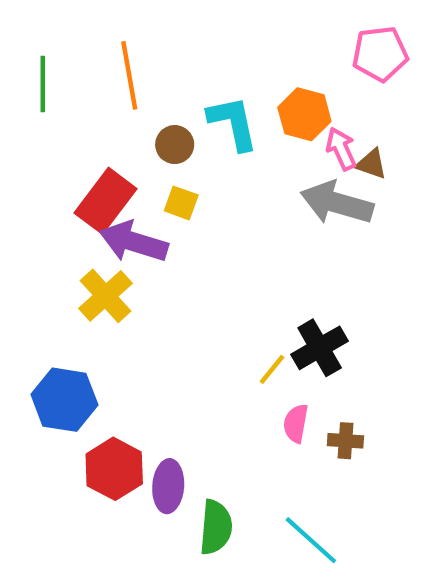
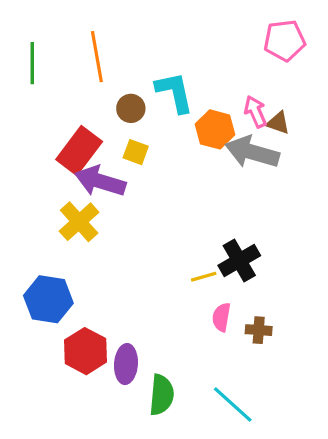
orange hexagon: (304, 114) -> (215, 129), moved
yellow line: (272, 369) -> (204, 277), turned 35

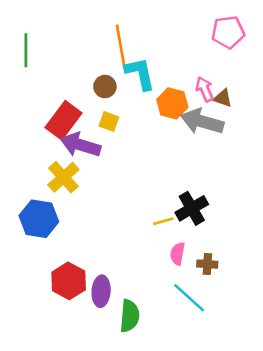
orange line: (97, 57) -> (120, 45), moved
blue hexagon: (48, 299) -> (39, 219), moved
cyan line: (233, 404) -> (189, 298), moved

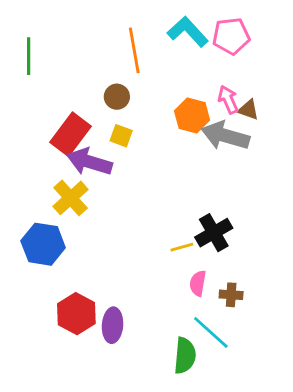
pink pentagon: (228, 32) -> (231, 36), moved
cyan L-shape: (140, 74) -> (188, 32), moved, turned -30
green semicircle: (130, 316) -> (185, 356), moved

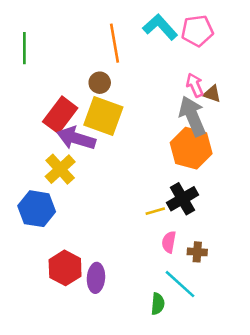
orange hexagon: (192, 115) -> (191, 148), moved, size x1.4
yellow square: (121, 136) -> (103, 116), size x2.0
gray arrow: (225, 136) -> (192, 116), turned 51
green semicircle: (185, 356) -> (158, 304), size x0.7

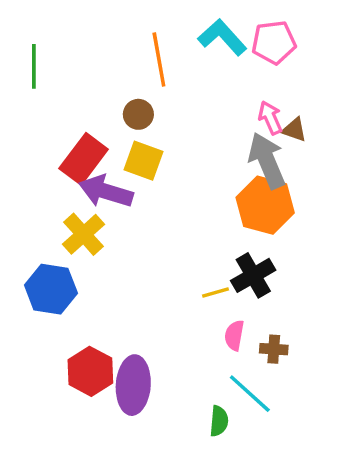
yellow square: (103, 116) -> (144, 161), size x0.7
purple ellipse: (96, 278) -> (133, 385), size x1.4

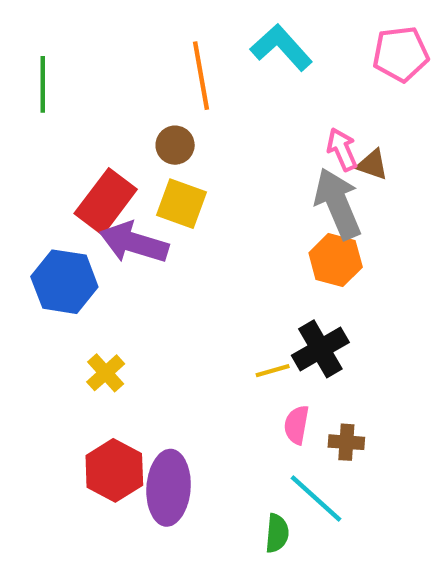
pink pentagon: (274, 42) -> (401, 54), moved
orange hexagon: (265, 205) -> (336, 260), size x0.7
yellow cross: (84, 234) -> (106, 373), moved, size x0.7
blue hexagon: (51, 289) -> (64, 282), moved

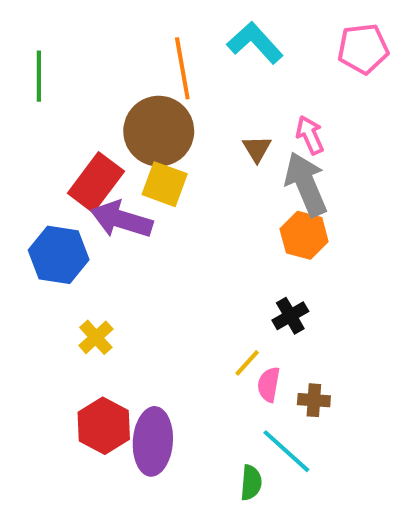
brown circle: (175, 145) -> (159, 131), size x2.0
brown triangle: (372, 165) -> (257, 149), moved, turned 40
black cross: (320, 349) -> (290, 316), size x0.7
yellow line: (273, 371) -> (247, 363), moved, turned -32

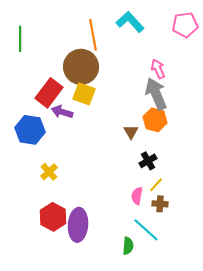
brown triangle: (257, 149) -> (131, 132), moved
purple arrow: (121, 220) -> (62, 112), size x0.7
yellow line: (247, 363) -> (156, 185), moved

